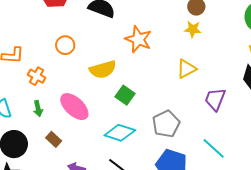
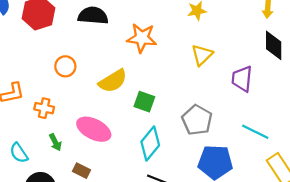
cyan diamond: (120, 133) -> (150, 144), turned -52

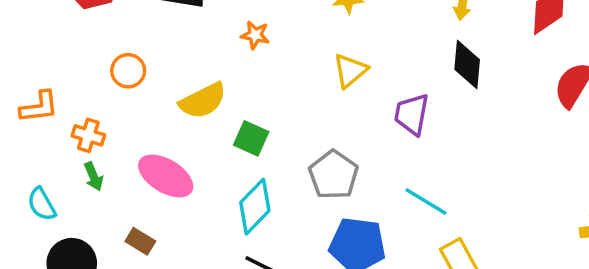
orange star: (142, 38) -> (255, 35), size x0.6
green arrow: (55, 142) -> (94, 177), moved

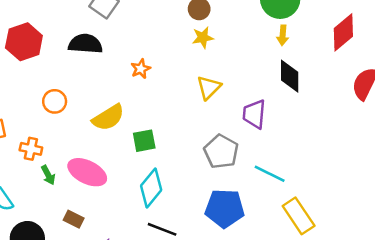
orange star: (255, 35) -> (141, 69), turned -30
green square: (251, 138) -> (144, 141), turned -30
gray pentagon: (334, 175) -> (221, 152), moved
green arrow: (94, 177) -> (48, 175), moved

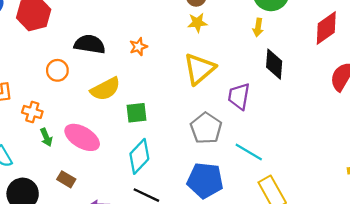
yellow arrow: (283, 35) -> (258, 27), moved
black semicircle: (85, 44) -> (90, 44), moved
yellow triangle: (209, 87) -> (199, 69), size x1.4

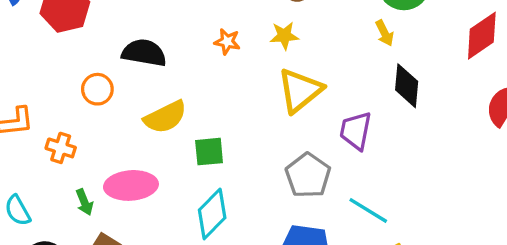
yellow star: (197, 23) -> (284, 36), moved
yellow arrow: (258, 27) -> (385, 33), turned -36
orange star: (138, 47) -> (227, 42), moved, turned 30
green arrow: (46, 137) -> (84, 202), moved
pink ellipse: (82, 137) -> (131, 185), turned -36

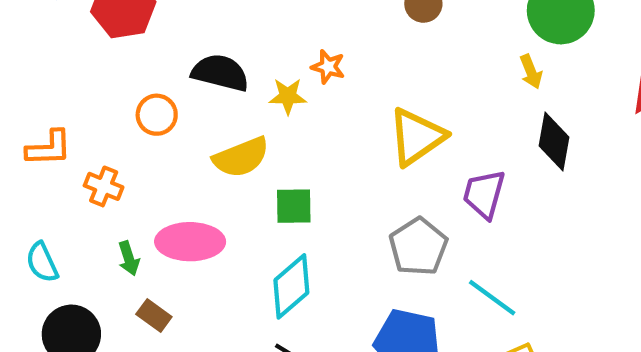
yellow star: (284, 36) -> (288, 96), moved

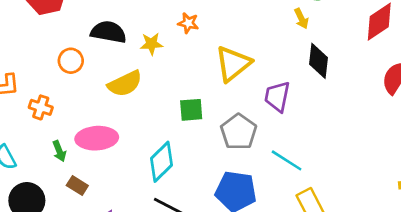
orange star: (328, 67) -> (188, 23), moved
green square: (294, 206) -> (191, 110), moved

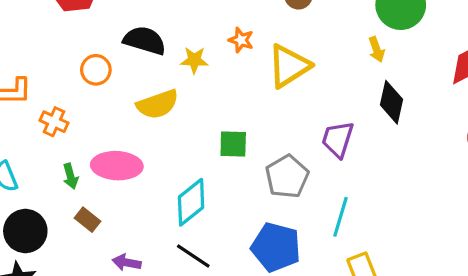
yellow triangle: (233, 64) -> (289, 66), moved
cyan line: (287, 160) -> (341, 217), turned 68

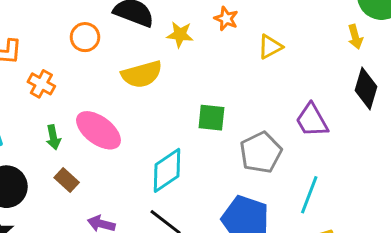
yellow triangle: (289, 66) -> (270, 47), size x0.6
purple trapezoid: (338, 139) -> (312, 120), turned -51
pink ellipse: (117, 166) -> (98, 130), turned 30

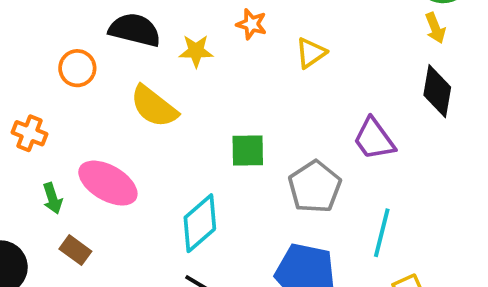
yellow arrow: (355, 37) -> (435, 28), moved
yellow semicircle: (142, 74) -> (154, 106), turned 60

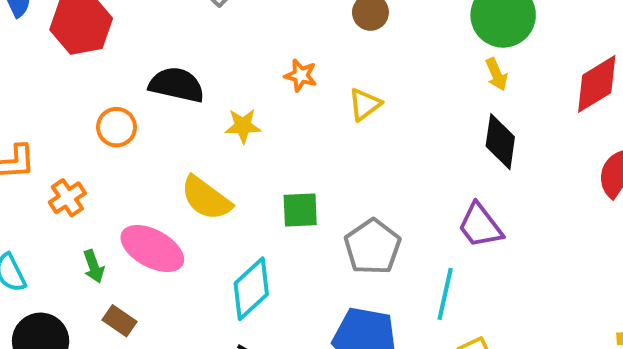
yellow star: (196, 51) -> (243, 126), moved
yellow semicircle: (154, 106) -> (206, 198), moved
orange cross: (29, 133) -> (67, 198), turned 36
purple trapezoid: (374, 139) -> (480, 226), moved

